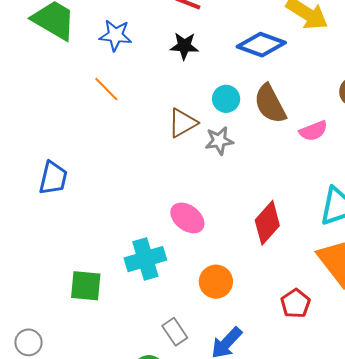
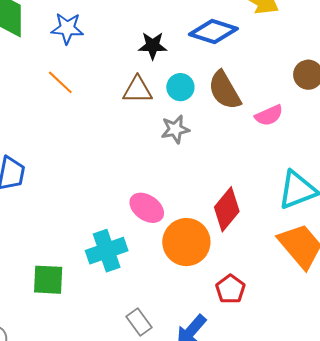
black star: (184, 46) -> (153, 46), moved
brown triangle: (183, 123) -> (137, 90), moved, turned 32
orange circle: (216, 282) -> (186, 242), moved, size x1.4
red pentagon: (295, 303) -> (230, 289), moved

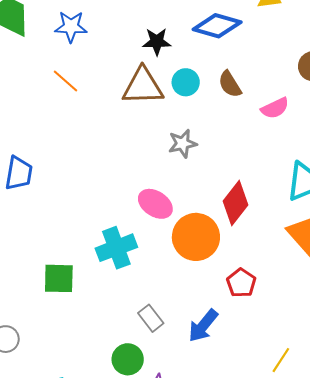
brown triangle: (137, 90) -> (143, 86), size x1.4
brown semicircle: (225, 90) -> (230, 84), size x0.7
gray star: (175, 129) -> (183, 143), moved

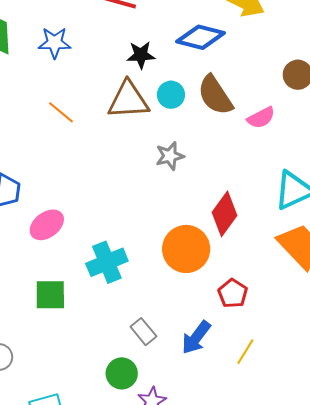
orange line: (65, 81) -> (61, 112), moved
brown semicircle: (230, 84) -> (215, 95), size x1.5
pink ellipse: (155, 204) -> (47, 225), moved, turned -68
yellow line: (281, 360) -> (245, 352), moved

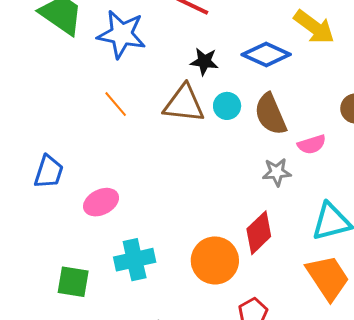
blue star: (55, 43) -> (122, 34), size x1.5
gray star: (170, 156) -> (277, 172), moved
pink ellipse: (47, 225) -> (101, 202), moved

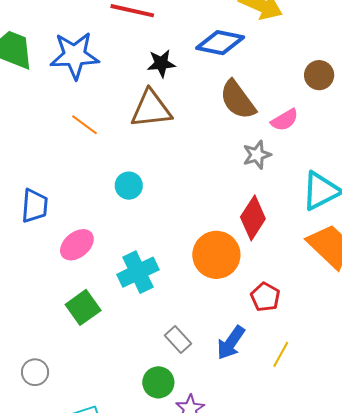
cyan circle: (227, 106) -> (129, 186), moved
pink ellipse: (101, 202) -> (77, 245), moved
green square: (73, 282) -> (83, 307), turned -32

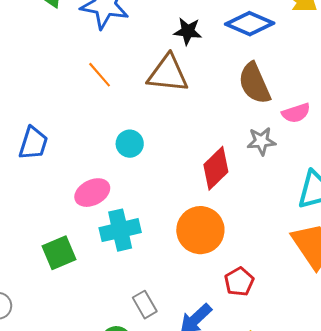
red diamond: (253, 218) -> (216, 168), moved
pink ellipse: (77, 245) -> (92, 193), moved

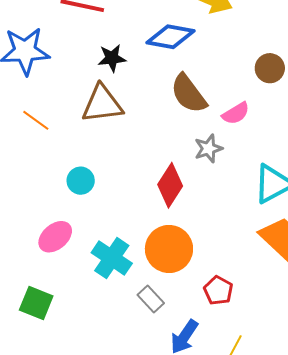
cyan cross: (120, 230) -> (112, 258), moved, turned -30
green square: (59, 253) -> (36, 303), turned -32
gray rectangle: (145, 305) -> (151, 299), moved

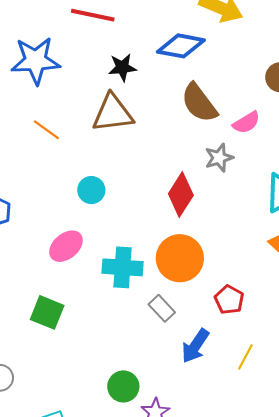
cyan cross: (112, 258) -> (123, 267), turned -30

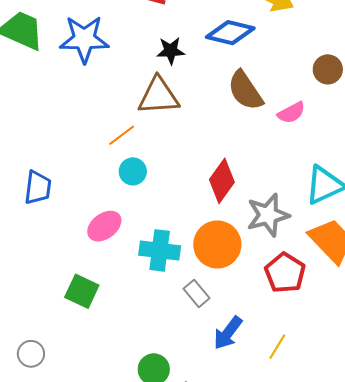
orange line: (46, 130) -> (122, 135), moved, turned -76
gray star: (219, 158) -> (268, 215), moved, size x1.5
red pentagon: (229, 300) -> (285, 273), moved, size x1.4

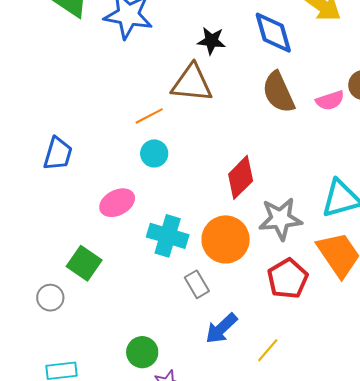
blue diamond: (230, 33) -> (273, 33), turned 51
pink semicircle: (291, 113) -> (330, 100), moved
gray circle: (31, 354) -> (50, 298), moved

